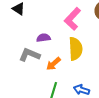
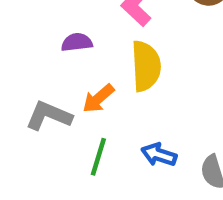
gray L-shape: (30, 55) -> (49, 116), moved

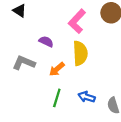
purple semicircle: (77, 42) -> (46, 42), turned 32
gray L-shape: (49, 116) -> (24, 63), moved

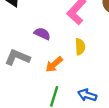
yellow semicircle: (80, 53) -> (80, 47), size x0.6

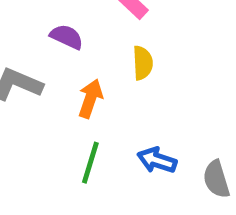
orange arrow: (54, 64) -> (90, 98), turned 150

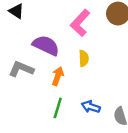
purple semicircle: (67, 37) -> (46, 45), size x1.6

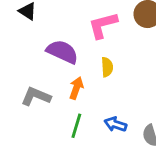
pink L-shape: (80, 23) -> (103, 25), turned 32
gray L-shape: (21, 69) -> (36, 96), moved

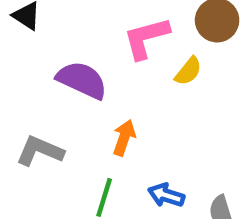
yellow semicircle: (107, 67) -> (188, 71), moved, turned 42
orange arrow: (76, 88) -> (124, 138), moved

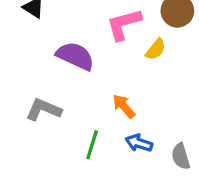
orange arrow: (124, 138) -> (124, 106), moved, turned -60

